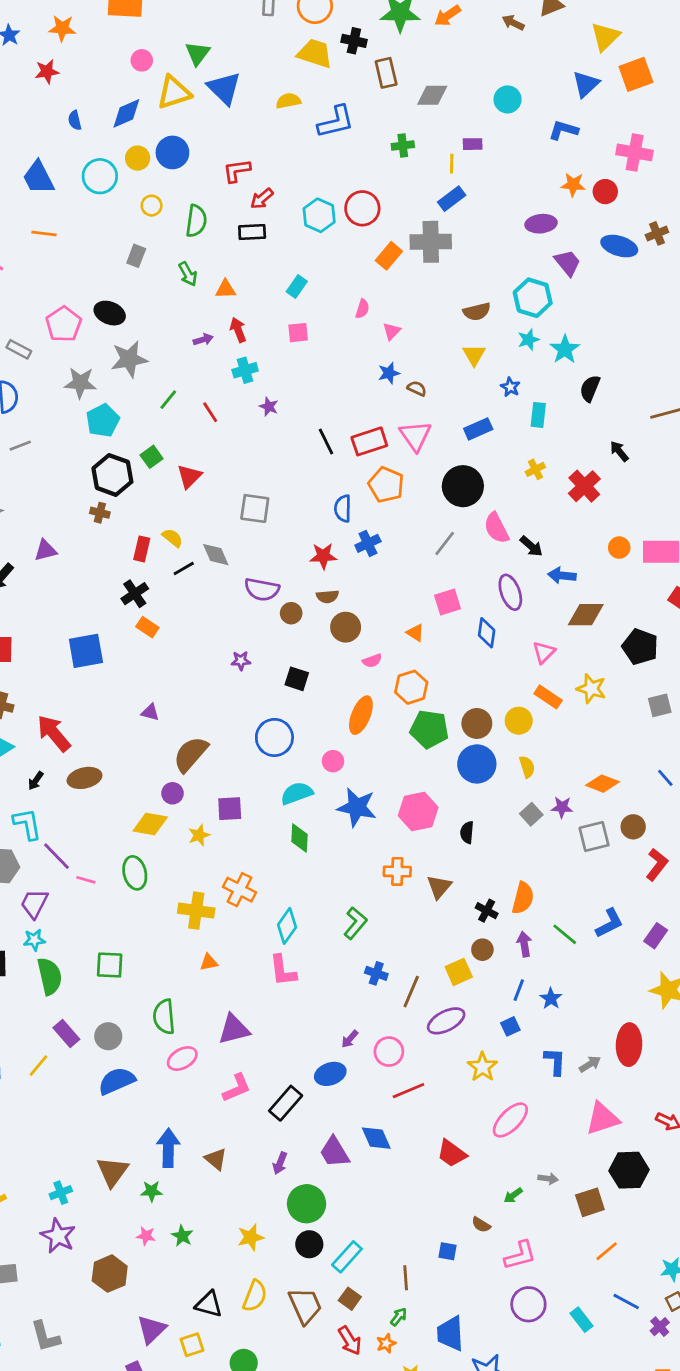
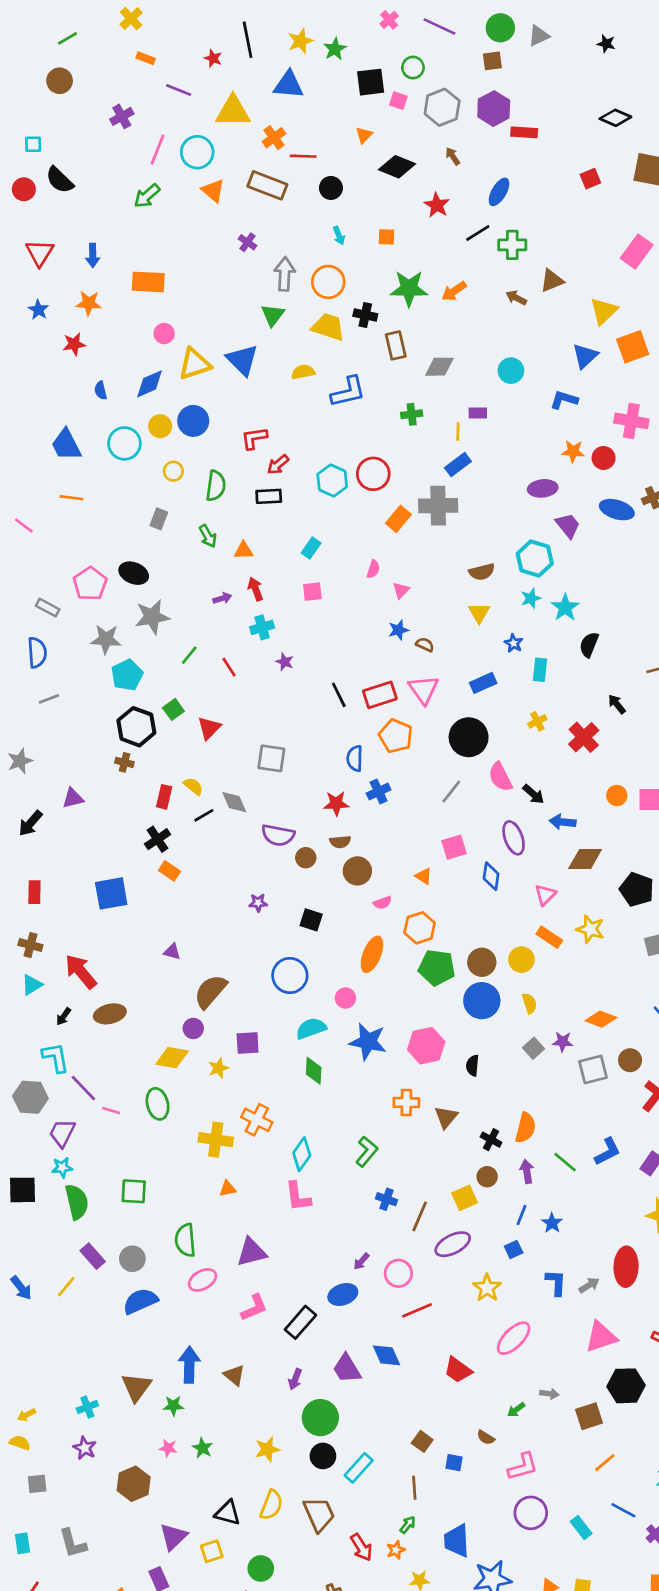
green triangle: (198, 53) -> (273, 315), moved
purple star: (58, 1236) -> (85, 1448), size x0.7
brown square: (350, 1299) -> (422, 1441), moved

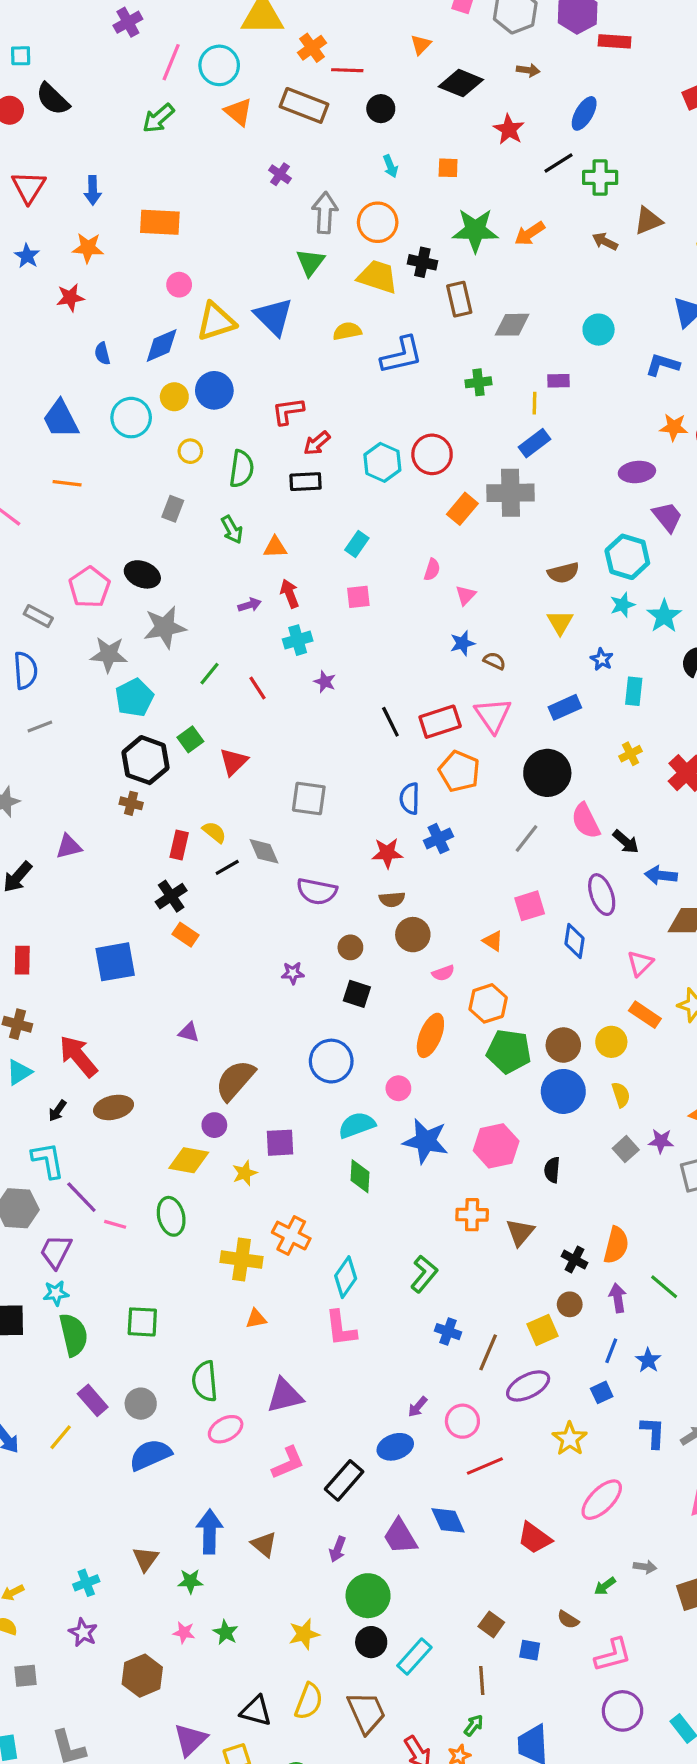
brown arrow: (453, 156) -> (528, 70), turned 132
brown circle: (306, 858) -> (350, 947), moved
brown triangle: (136, 1387) -> (146, 1559), size x0.7

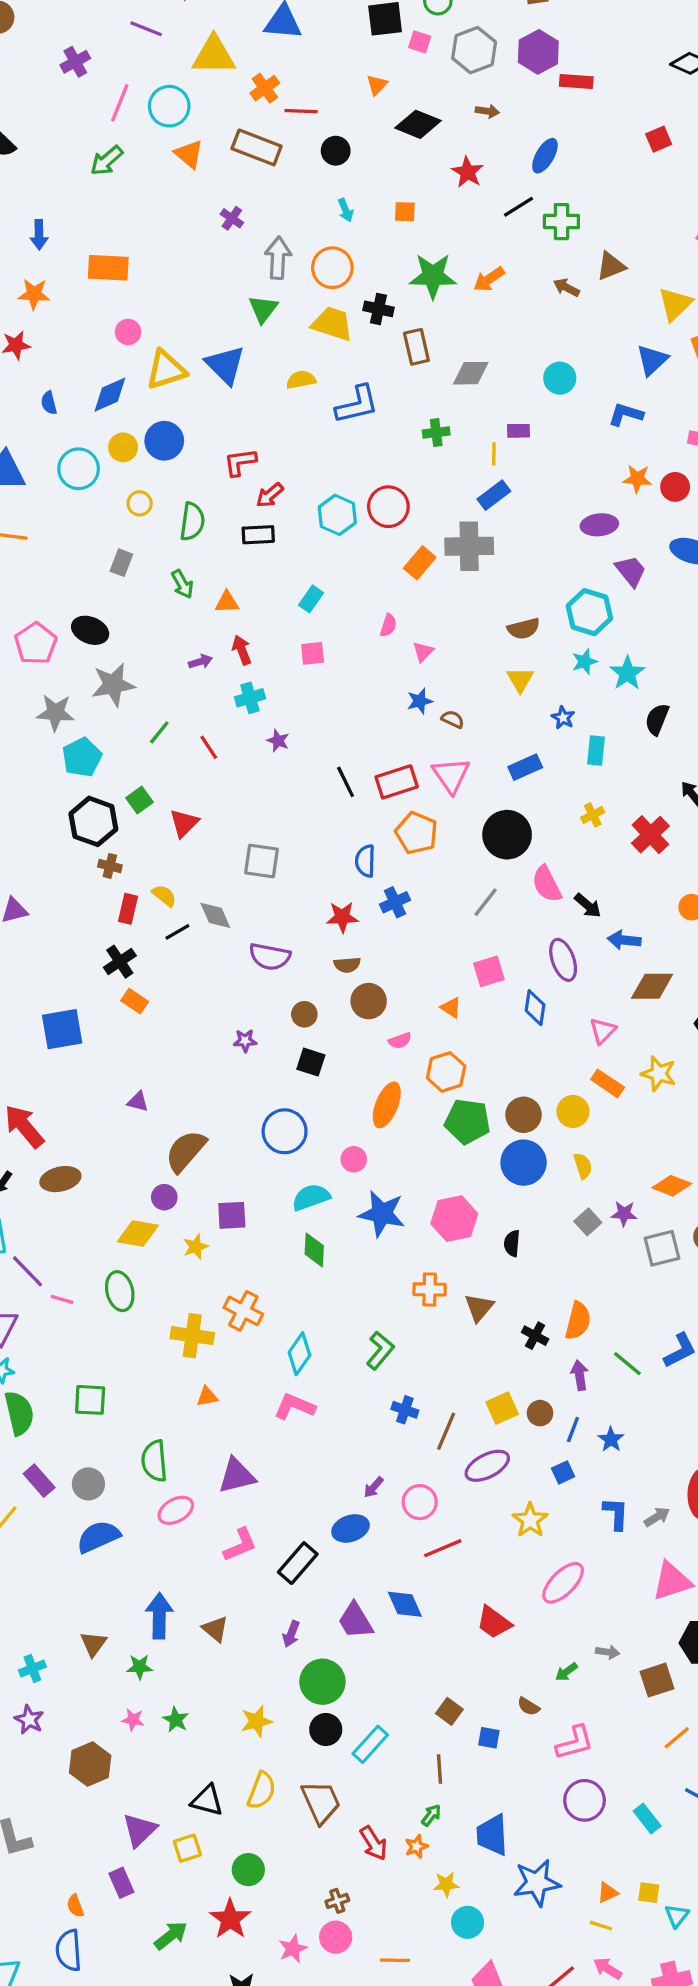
brown cross: (131, 803) -> (110, 866), moved
brown circle: (570, 1304) -> (540, 1413), moved
pink L-shape: (341, 1328) -> (294, 1406), turned 120

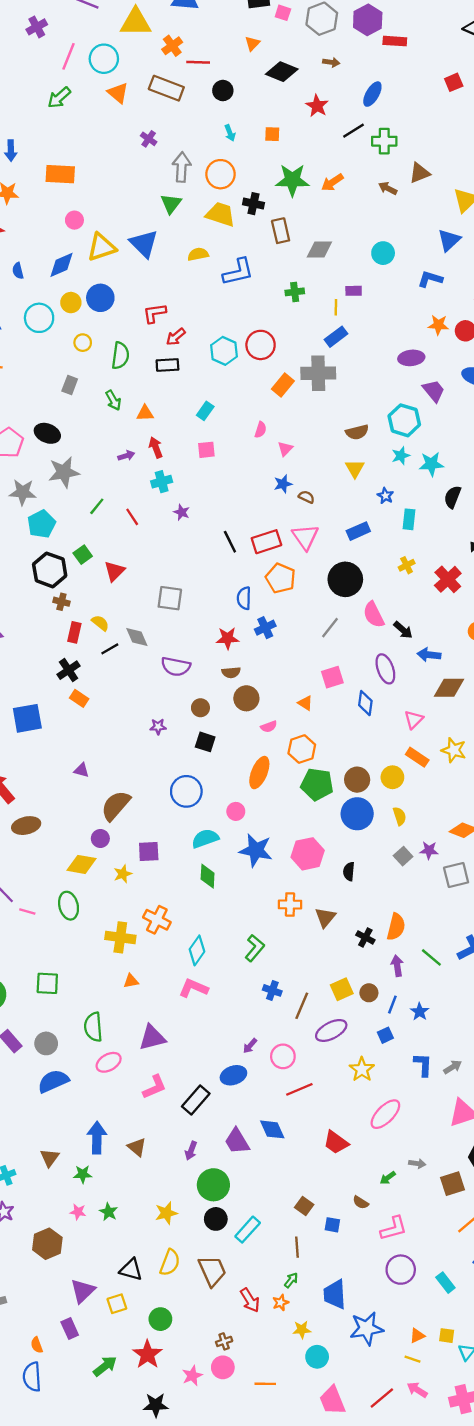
cyan star: (627, 673) -> (431, 464), turned 30

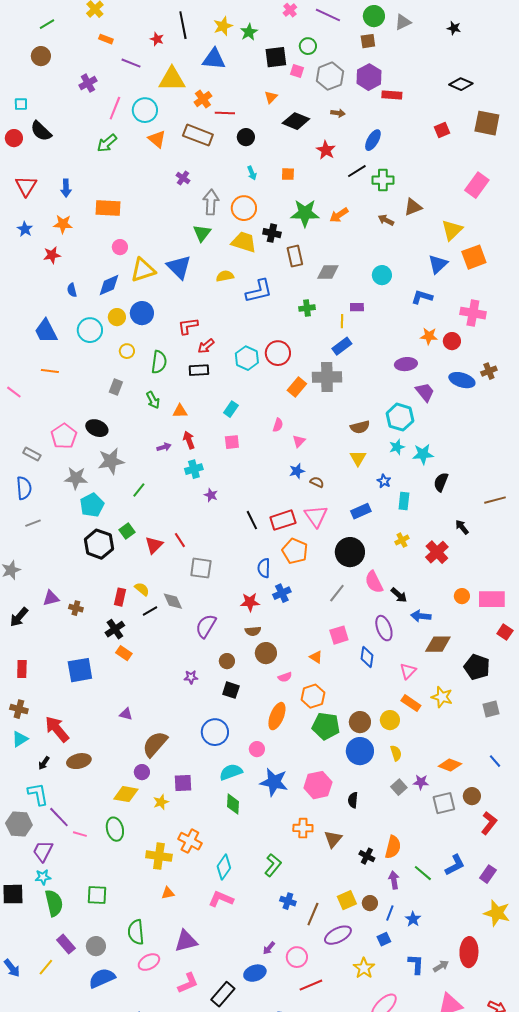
red line: (132, 517) -> (180, 540), moved
brown cross: (61, 602) -> (76, 608), moved
purple semicircle: (176, 667) -> (206, 626), turned 110

